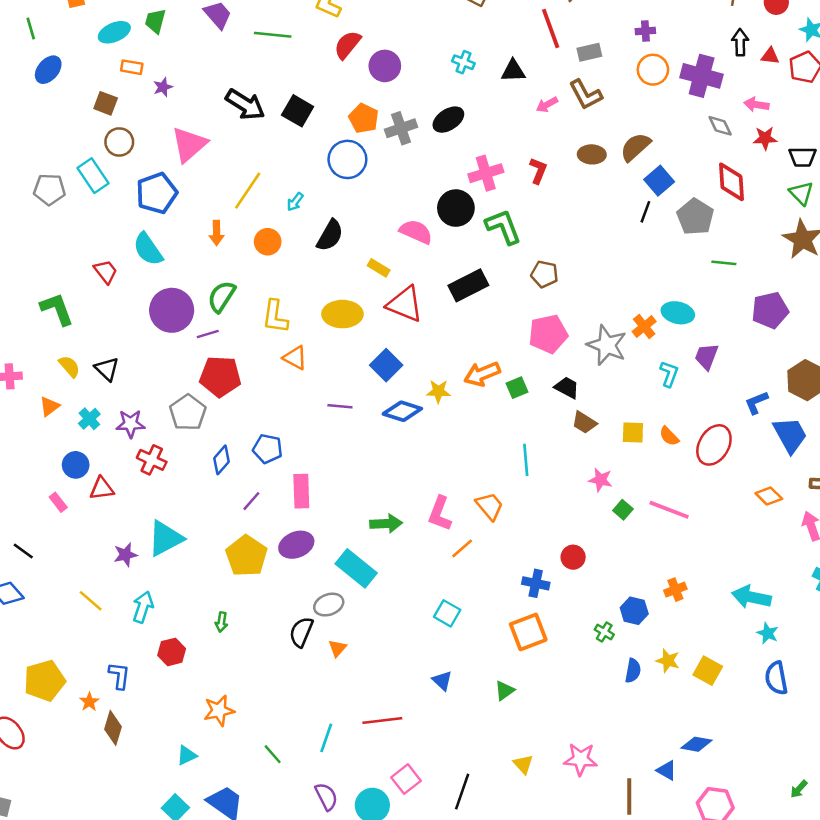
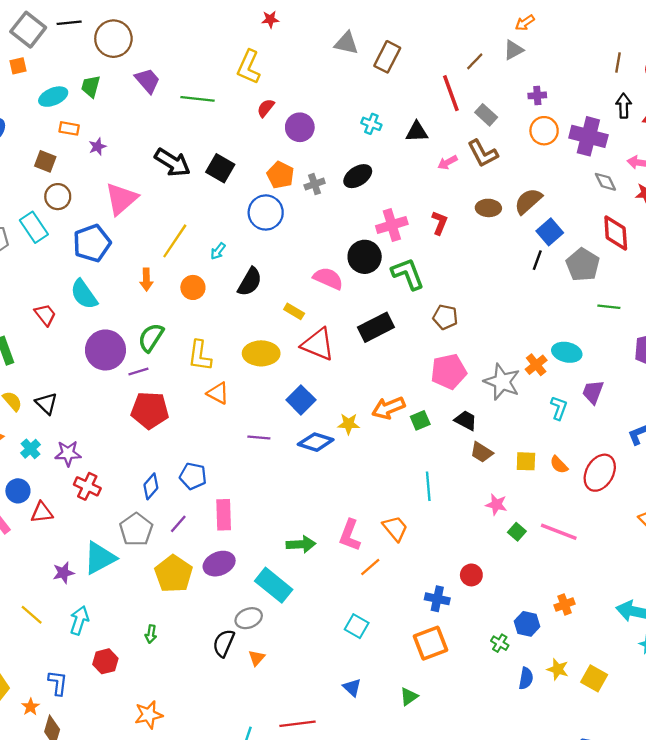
red semicircle: (347, 45) -> (266, 108), size x0.7
gray rectangle: (589, 52) -> (486, 115), turned 55
gray cross: (401, 128) -> (315, 184), size x0.7
gray pentagon: (188, 413) -> (136, 530), moved

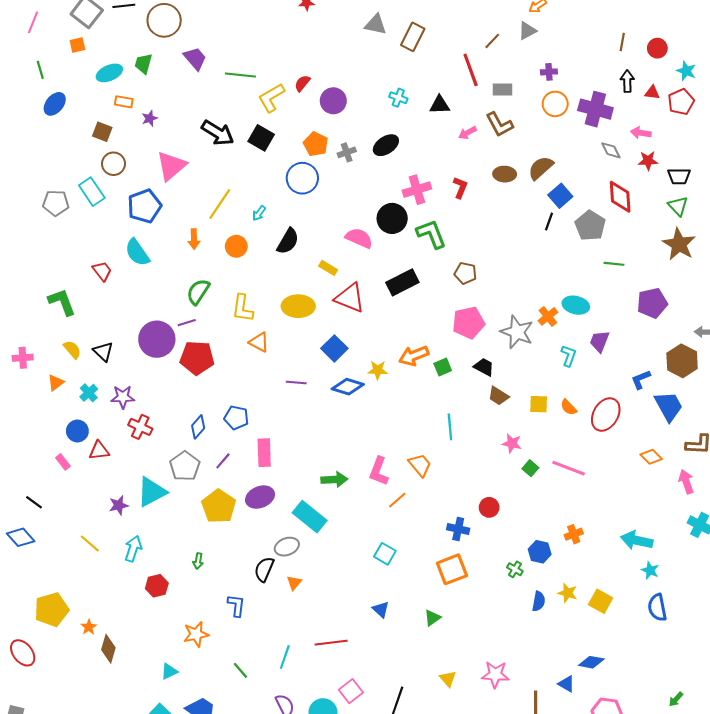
yellow L-shape: (249, 67) -> (271, 98), moved, turned 36
gray rectangle: (486, 115) -> (503, 89), turned -42
purple circle: (105, 350) -> (157, 339), moved
blue L-shape: (58, 683) -> (236, 605), moved

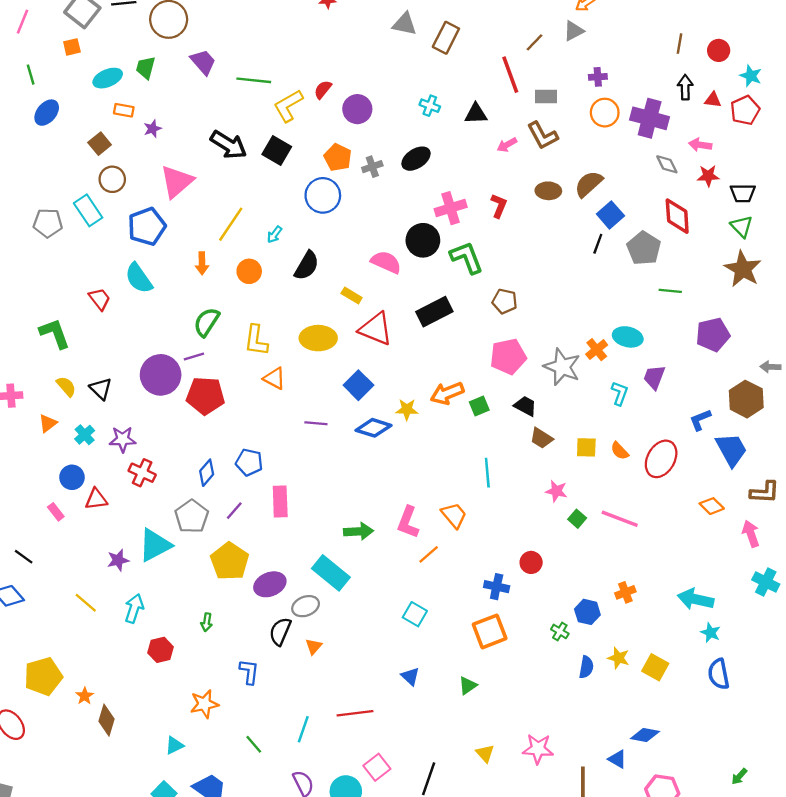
brown square: (102, 132) -> (100, 144), turned 30
purple ellipse: (260, 497) -> (270, 584), moved

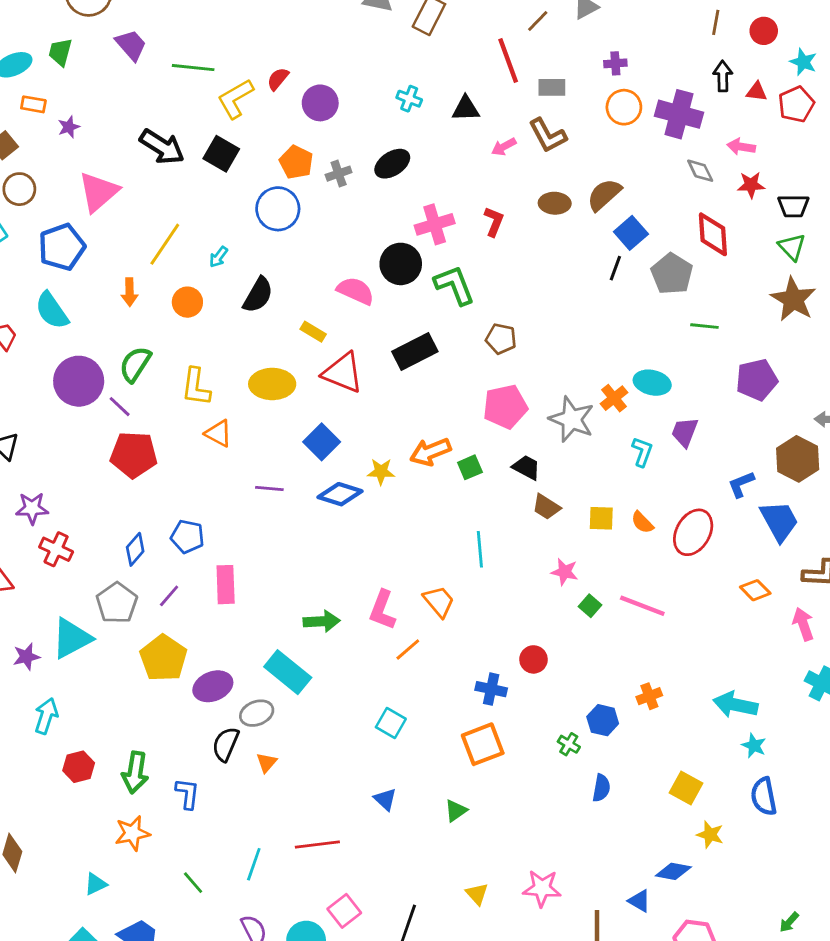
purple line: (194, 356) -> (120, 407), turned 60
purple circle: (161, 375) -> (79, 381), moved
green arrow: (207, 622) -> (135, 772), moved, size x1.8
yellow star: (619, 658) -> (710, 835), moved

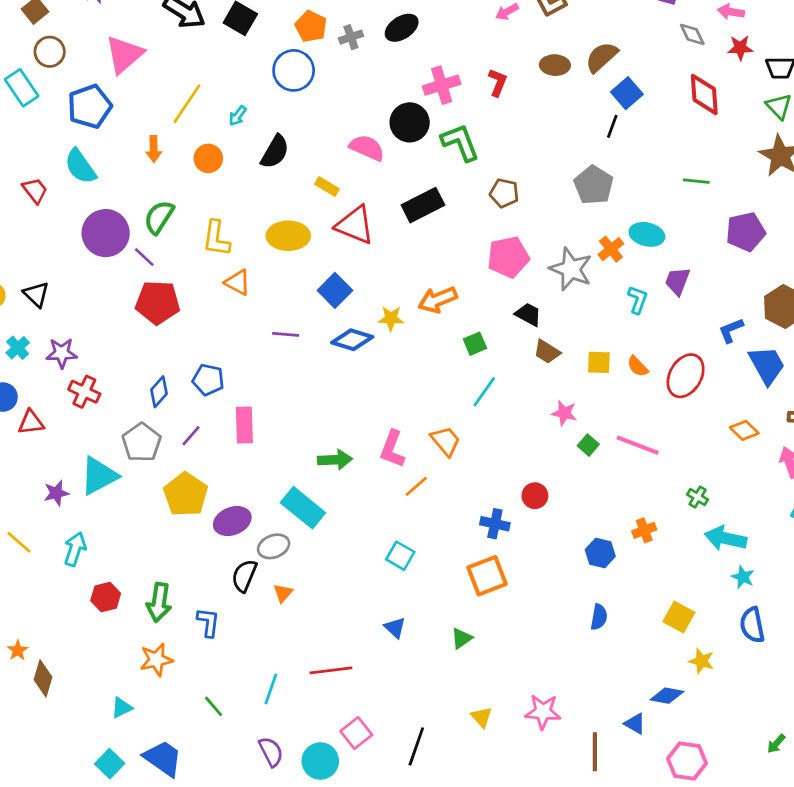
gray pentagon: (672, 274) -> (594, 185), moved
green square: (470, 467) -> (475, 344), moved
cyan line: (480, 549) -> (484, 392), turned 40
green cross: (569, 744) -> (698, 497), moved

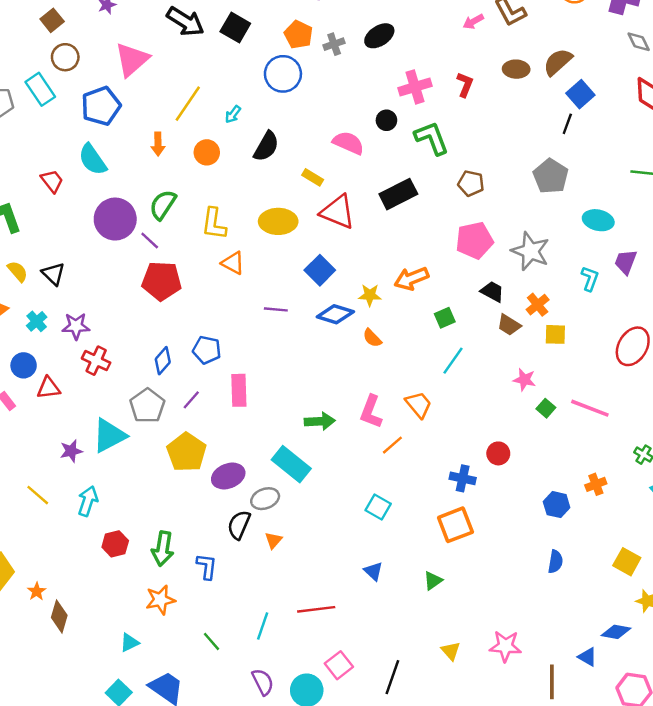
black circle: (410, 122) -> (386, 120), size x0.6
orange cross: (611, 249) -> (538, 305), moved
orange semicircle: (638, 366) -> (372, 338), moved

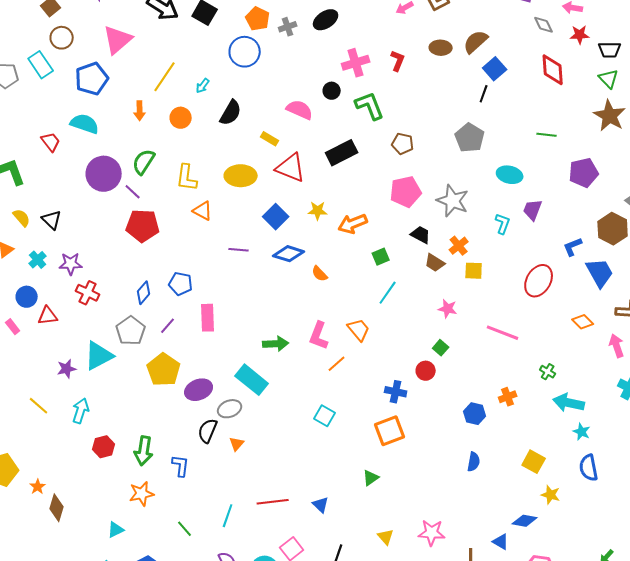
cyan semicircle: (93, 160) -> (85, 124), turned 144
yellow star: (370, 295) -> (318, 211), moved
green square: (546, 408) -> (441, 348), moved
blue triangle: (373, 571) -> (321, 505), moved

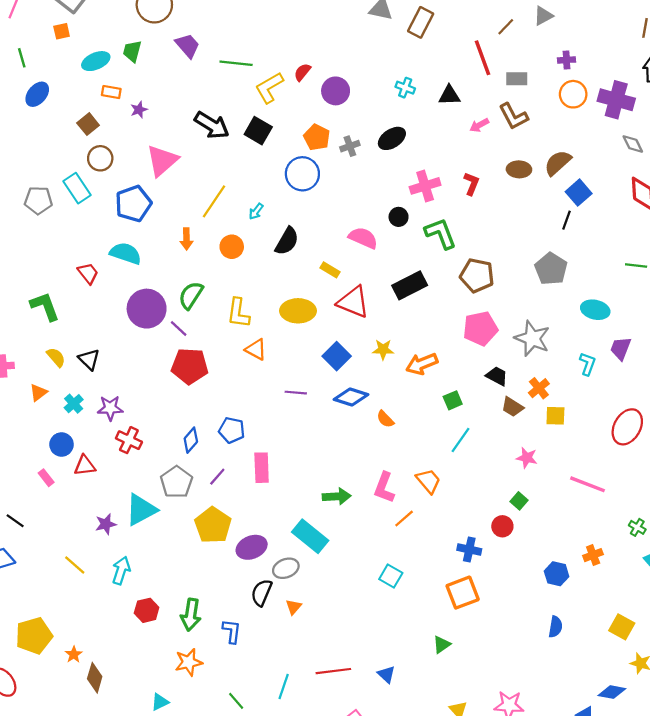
brown pentagon: (403, 144) -> (477, 275), size x1.4

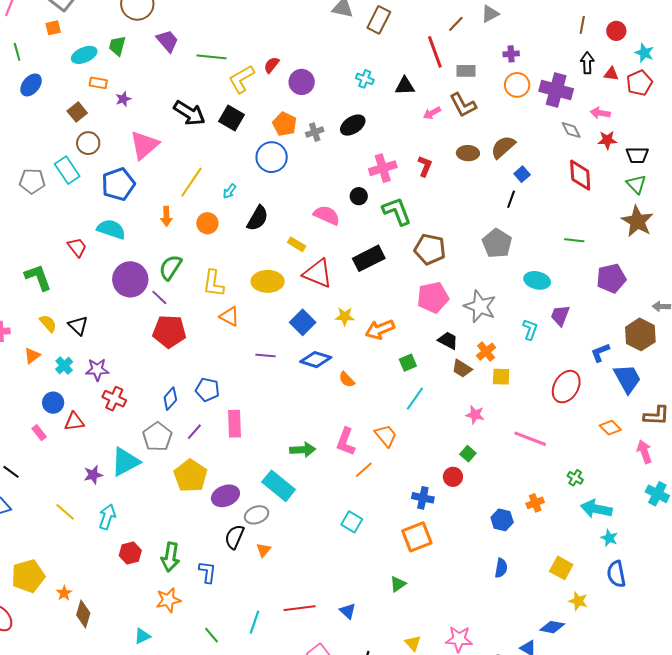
blue square: (579, 193) -> (522, 174), size x0.7

